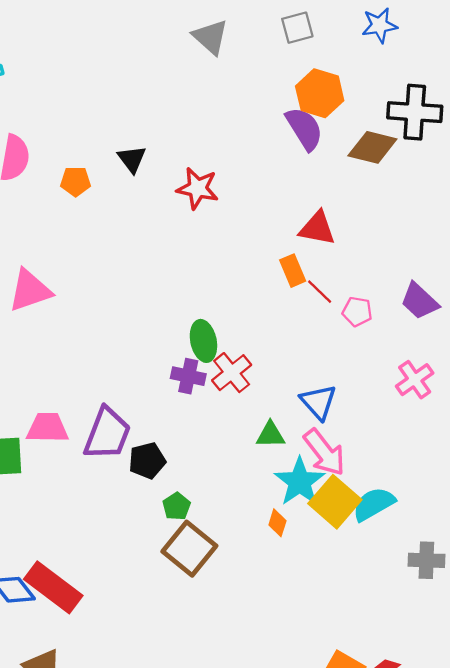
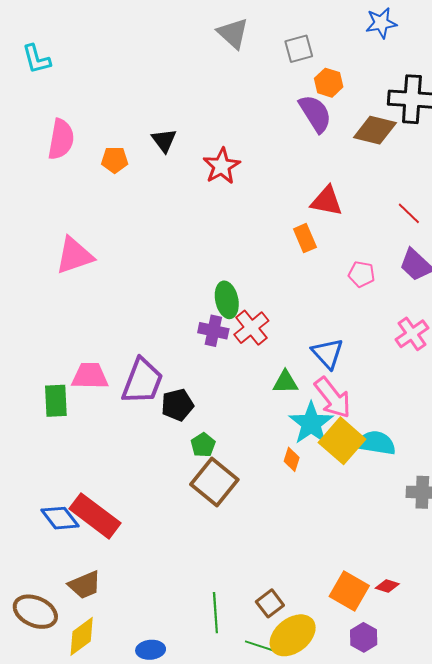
gray square: (297, 28) -> (299, 49), moved
orange hexagon: (320, 93) -> (329, 83), size x0.7
red star: (198, 188) -> (222, 166), turned 30
red line: (320, 292) -> (409, 213), moved
cyan semicircle: (374, 504) -> (376, 443), turned 39

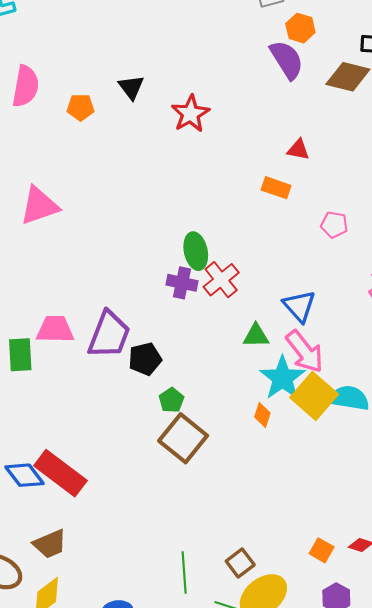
red triangle: (327, 201) -> (298, 150), size x0.7
orange rectangle: (305, 238) -> (276, 188), turned -48
orange square: (349, 591) -> (322, 550), size x0.6

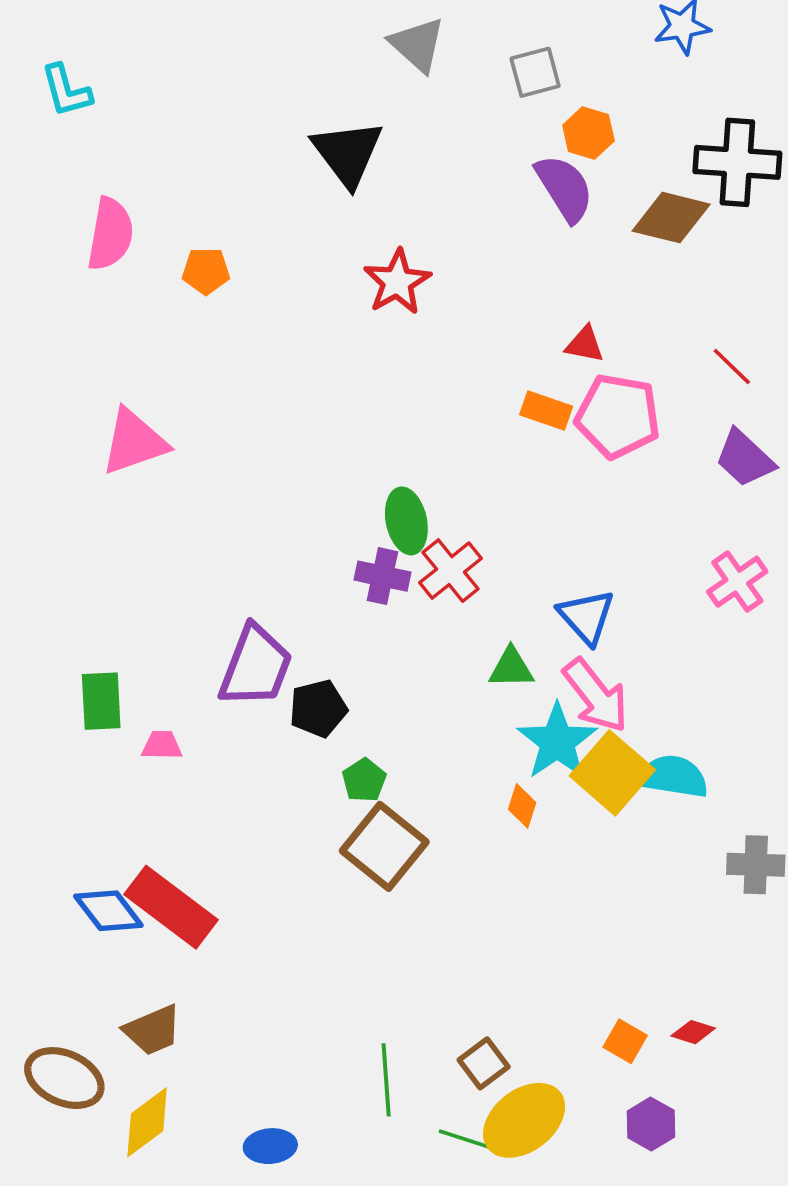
black triangle: (131, 87) -> (348, 153), moved, size x1.6
pink pentagon: (334, 225) -> (618, 416), moved, size x1.8
pink trapezoid: (55, 329) -> (162, 745), moved, size x0.6

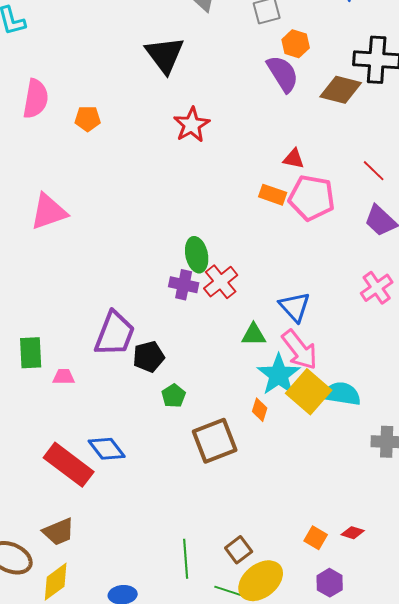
brown square: (384, 846) -> (215, 441), moved, turned 30
blue diamond: (108, 911) -> (107, 449), moved

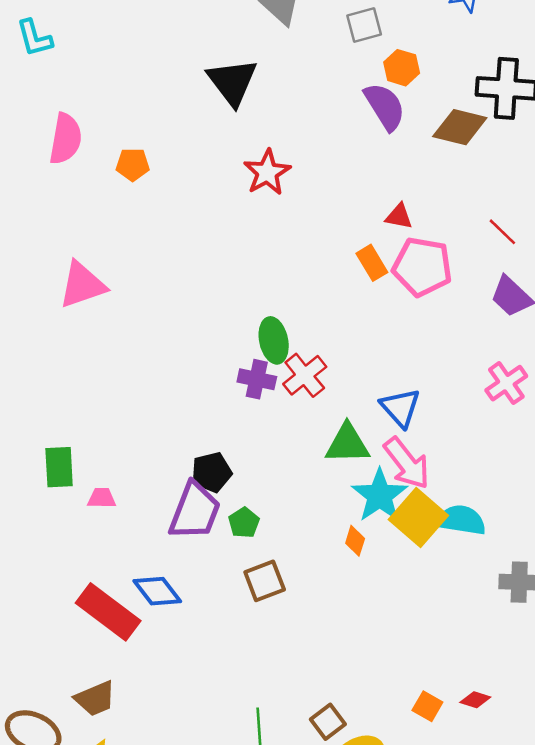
orange rectangle: (273, 195) -> (372, 263), turned 40
purple trapezoid: (115, 334) -> (195, 511), moved
green triangle: (254, 335) -> (347, 444), size x1.4
brown square: (215, 441) -> (265, 581), moved, size x0.7

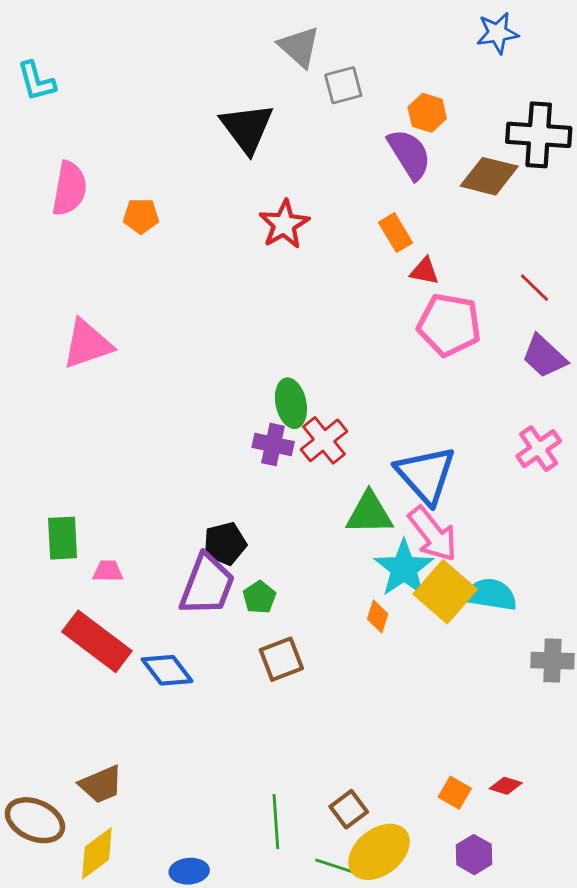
gray square: (364, 25) -> (343, 85), moved
orange rectangle: (372, 263) -> (396, 233), moved
blue triangle: (400, 408) -> (426, 475), size x1.4
red rectangle: (108, 612) -> (97, 641), moved

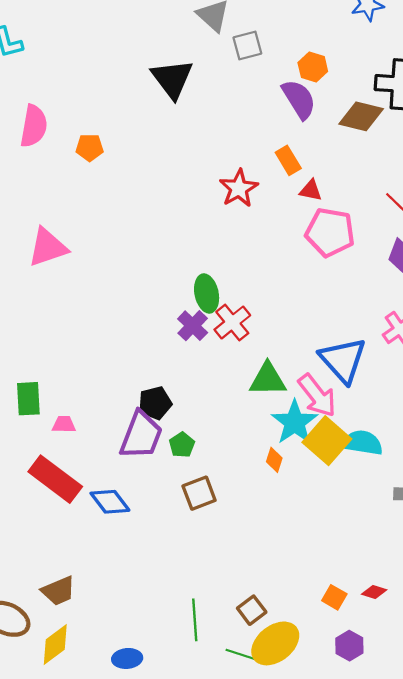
red star: (284, 224) -> (239, 188), moved
purple cross: (273, 445) -> (193, 326), turned 32
blue triangle: (426, 475) -> (343, 360), moved

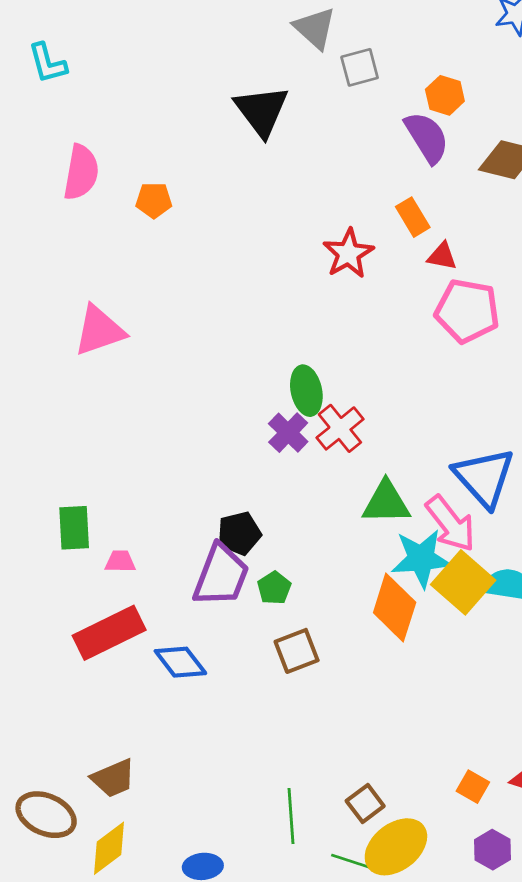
cyan star: (295, 422) -> (421, 559), turned 30
orange diamond: (274, 460) -> (395, 608), size x2.0
red rectangle: (55, 479) -> (109, 633), turned -63

